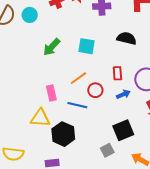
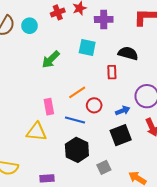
cyan square: (87, 46) -> (87, 48), moved
red rectangle: (117, 73) -> (112, 72), moved
black square: (123, 130) -> (121, 135), moved
black hexagon: (63, 134) -> (77, 150), moved

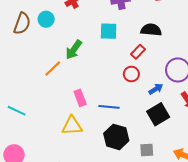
red rectangle: (112, 72) -> (138, 52), turned 56
orange line: (77, 92) -> (53, 69), moved
red circle: (94, 105) -> (131, 74), moved
gray square: (104, 167) -> (147, 150), turned 32

